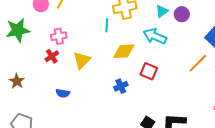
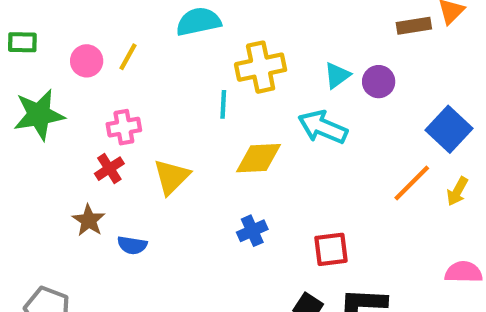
red square: (149, 71) -> (331, 249), moved, turned -30
brown star: (17, 81) -> (89, 220), moved

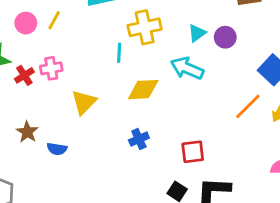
red cross: (109, 169) -> (24, 75), moved

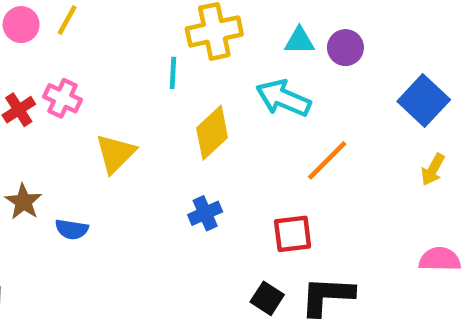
cyan triangle: (197, 33) -> (299, 41), turned 36
pink cross: (51, 68) -> (63, 98), turned 35
yellow diamond: (143, 90) -> (212, 133), turned -40
orange line: (248, 106) -> (327, 160), moved

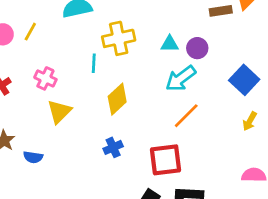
pink cross: (63, 98) -> (45, 78), moved
cyan arrow: (283, 98) -> (181, 78), moved, turned -60
red square: (293, 234) -> (166, 160), size x1.4

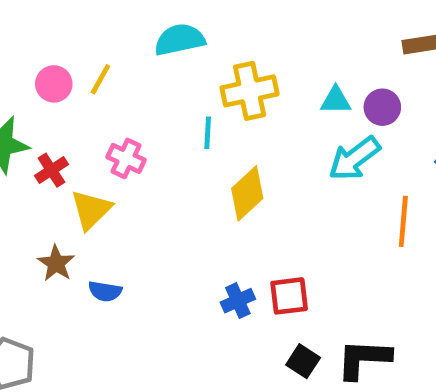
yellow triangle: (59, 112) -> (91, 210), moved
orange line: (186, 116) -> (403, 221), moved, turned -40
blue cross: (113, 147) -> (238, 301), moved
red square: (166, 160) -> (289, 296), moved, size x0.7

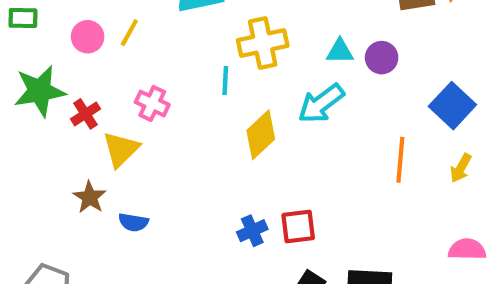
cyan arrow: (354, 158) -> (321, 103), moved

